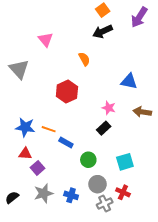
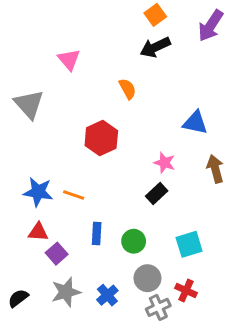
brown arrow: (142, 112) -> (215, 169), turned 66
blue rectangle: (66, 142) -> (97, 234), moved, turned 64
blue cross: (71, 195) -> (107, 295), turned 32

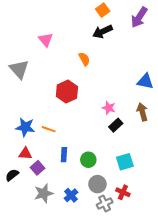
blue triangle: (195, 123) -> (145, 81), moved
black rectangle: (157, 193) -> (116, 125), moved
black semicircle: (18, 298) -> (12, 175), moved

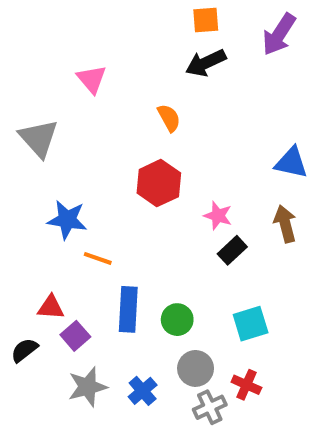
orange square: (103, 10) -> (206, 20), turned 32
red hexagon: (67, 92) -> (159, 183), moved
blue star: (25, 127) -> (67, 220), moved
blue rectangle: (64, 155) -> (128, 309), size x1.5

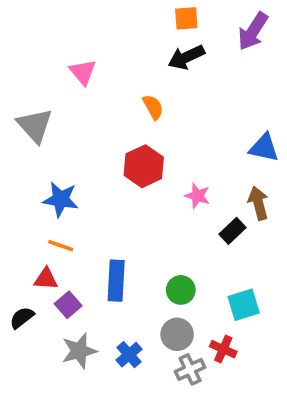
black rectangle: (232, 250) -> (233, 231), moved
orange line: (98, 258) -> (61, 246), moved
green circle: (177, 320) -> (181, 290), moved
cyan square: (251, 324) -> (244, 305), moved

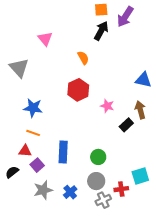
purple arrow: (253, 31) -> (125, 17), moved
black arrow: (186, 57) -> (101, 31), turned 144
cyan square: (244, 305) -> (140, 176), moved
red cross: (223, 349) -> (121, 189), turned -32

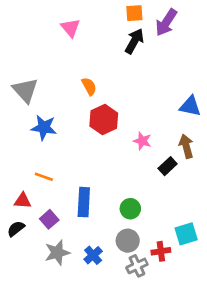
pink triangle: (45, 39) -> (70, 28), moved
orange semicircle: (83, 58) -> (89, 86), moved
blue star: (33, 108) -> (44, 128), moved
red triangle: (25, 151) -> (23, 201), moved

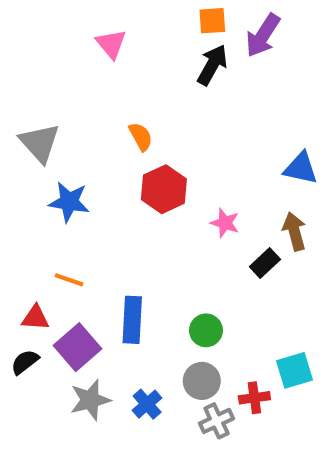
purple square: (49, 219) -> (77, 347), size x1.5

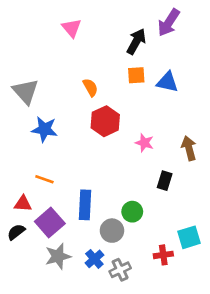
orange square: (212, 21) -> (136, 75), moved
blue triangle: (301, 168) -> (167, 82), moved
black rectangle: (265, 263) -> (165, 181), moved, turned -30
gray circle: (202, 381) -> (112, 231), moved
gray cross: (217, 421) -> (120, 270), moved

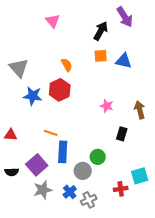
purple arrow: (169, 23) -> (125, 17), turned -65
red hexagon: (105, 121) -> (60, 90), moved
orange line: (44, 179) -> (51, 133), moved
red triangle: (23, 204) -> (11, 135), moved
black semicircle: (16, 232) -> (12, 172), turned -144

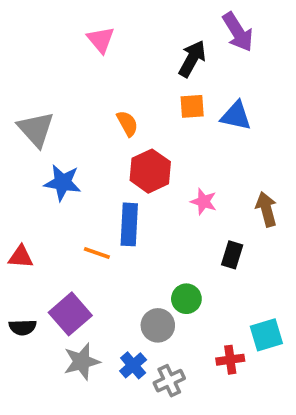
red hexagon: (60, 90) -> (150, 171), moved
blue rectangle: (63, 152) -> (129, 224), moved

